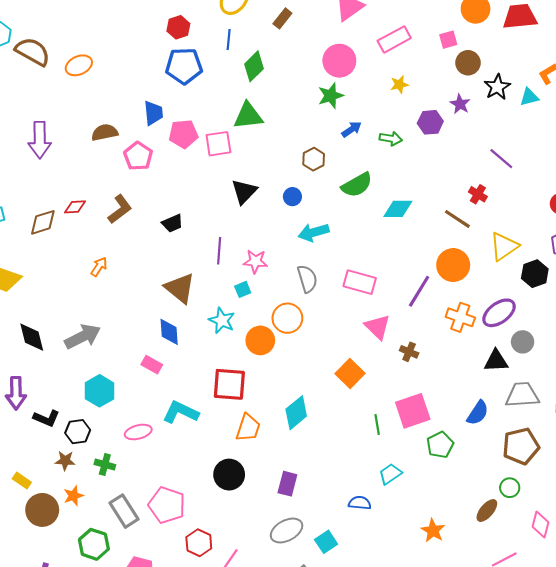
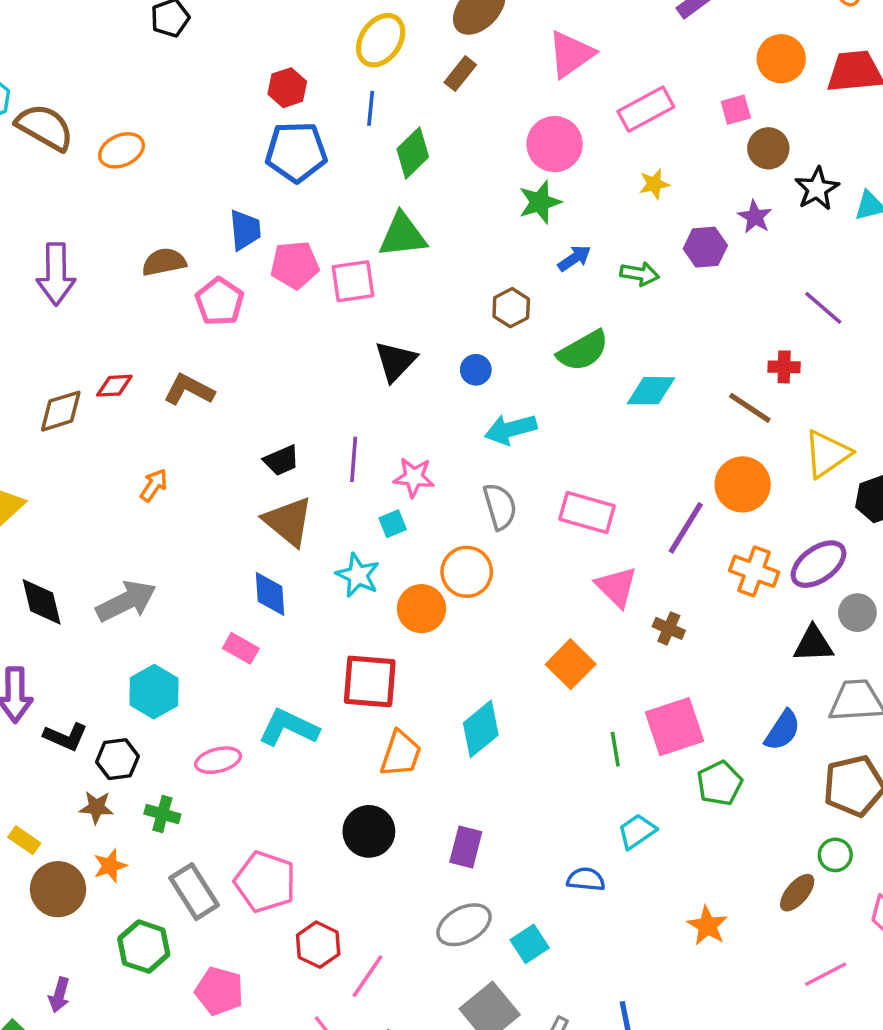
red cross: (478, 194) -> (784, 367), turned -30
brown L-shape: (120, 209) -> (189, 390), turned -116
black trapezoid: (172, 223) -> (281, 460), moved

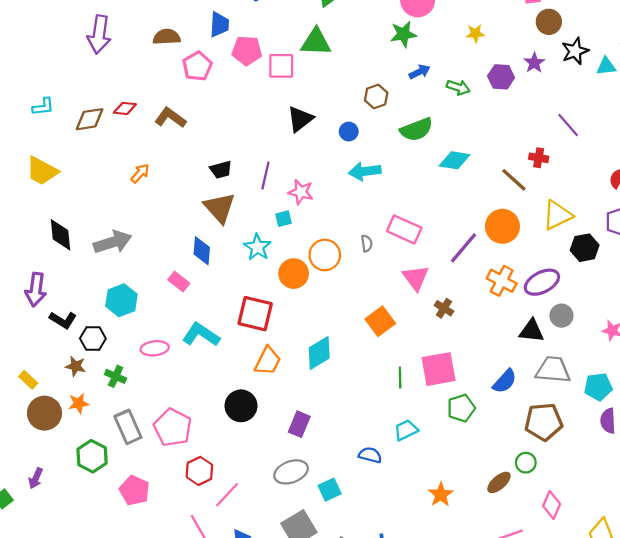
gray semicircle: (500, 506) -> (367, 243), moved, size x0.6

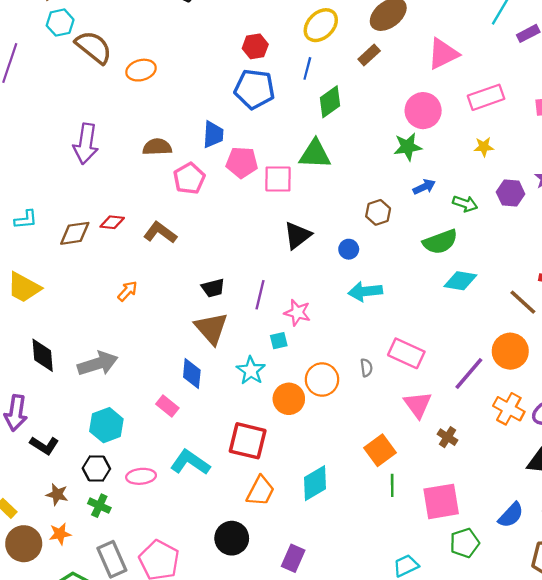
green semicircle: (416, 130) -> (440, 242), moved
black hexagon: (93, 338) -> (96, 469), moved
green line: (400, 378) -> (392, 485), moved

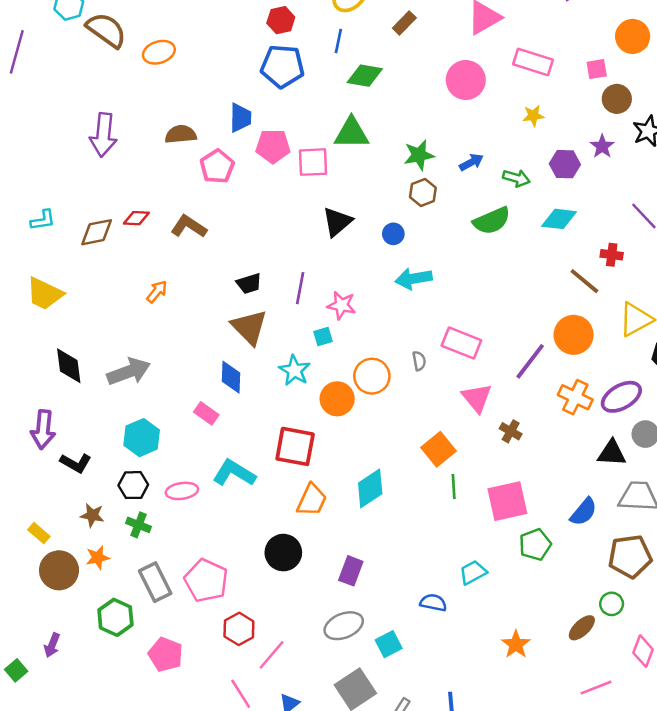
pink rectangle: (486, 97) -> (533, 62), turned 40
green diamond: (330, 102) -> (365, 76), turned 48
green star: (408, 147) -> (419, 155), moved
cyan diamond: (460, 281) -> (559, 219), moved

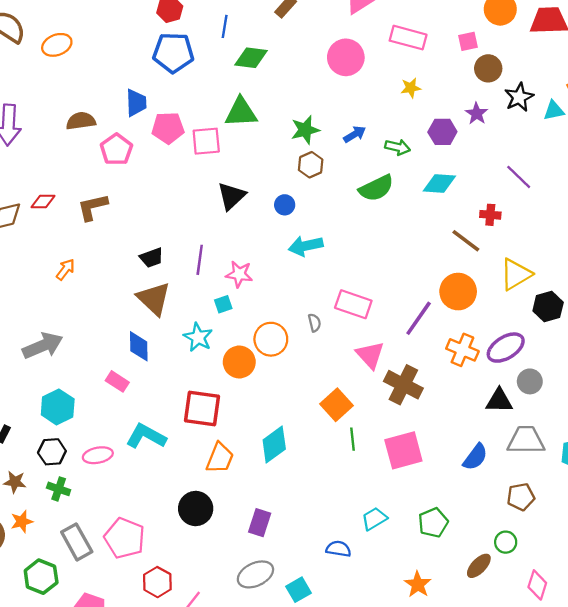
brown L-shape: (189, 227) -> (93, 207), turned -44
brown cross: (511, 431) -> (403, 385), size x1.8
green pentagon: (535, 545) -> (433, 523), moved
brown pentagon: (630, 556) -> (521, 497), size x0.7

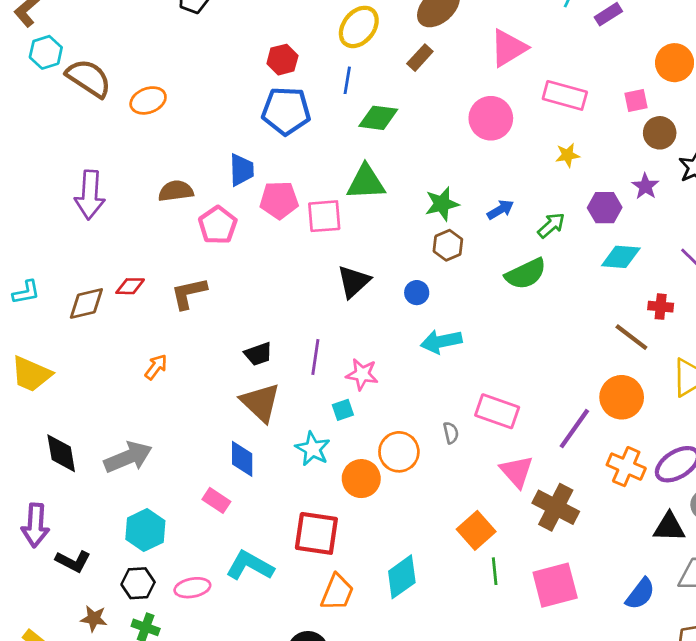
green arrow: (398, 147) -> (551, 225), turned -55
cyan diamond: (439, 184) -> (621, 257), moved

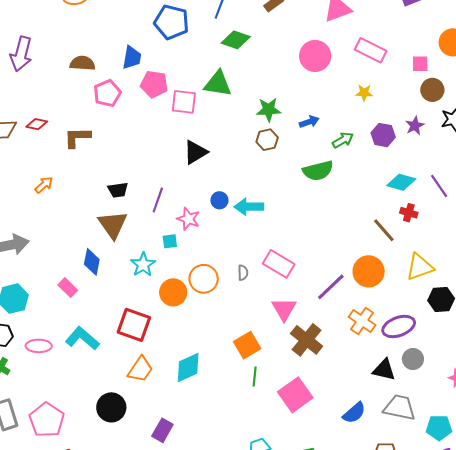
cyan diamond: (621, 257) -> (401, 182), moved
blue circle: (417, 293) -> (219, 200), moved
pink square: (555, 585) -> (295, 395), turned -32

